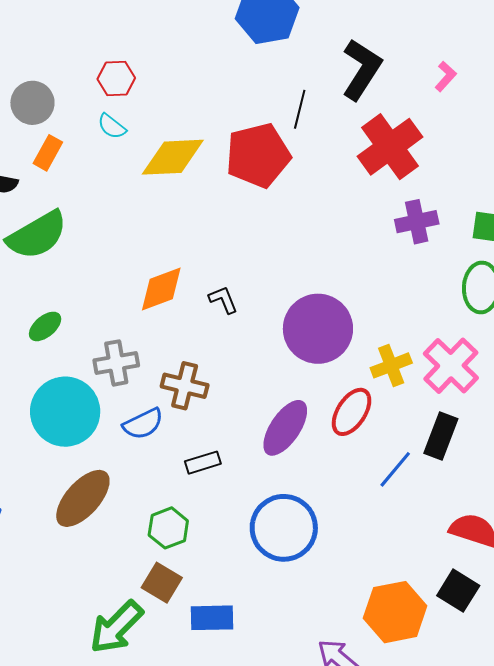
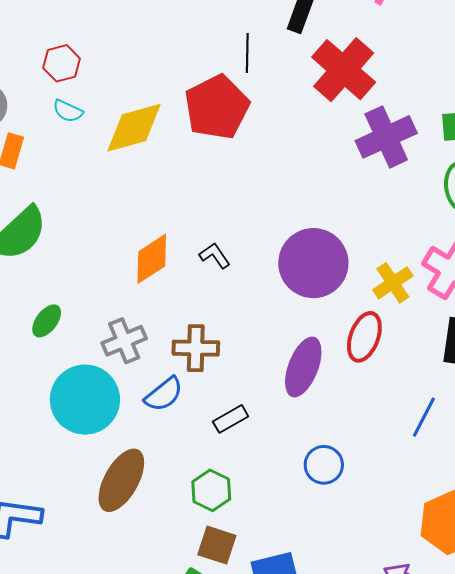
purple cross: (417, 222) -> (386, 137), size x1.4
blue line: (395, 469) -> (424, 417), moved
blue circle: (284, 528) -> (324, 465), size x0.6

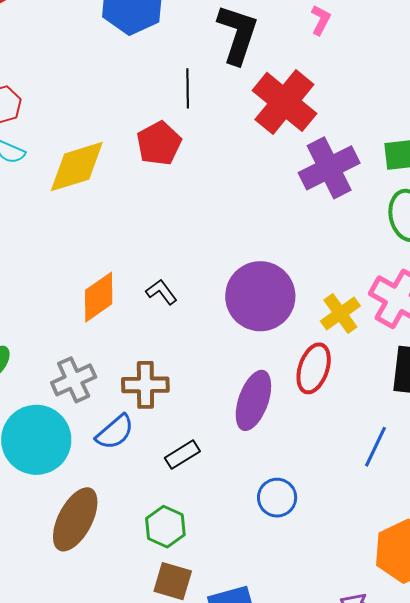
red pentagon: (217, 107) -> (159, 143), size x0.7

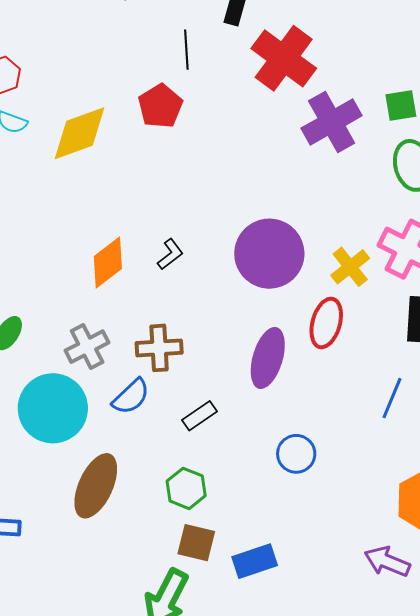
black L-shape: (161, 292) -> (170, 254), turned 92

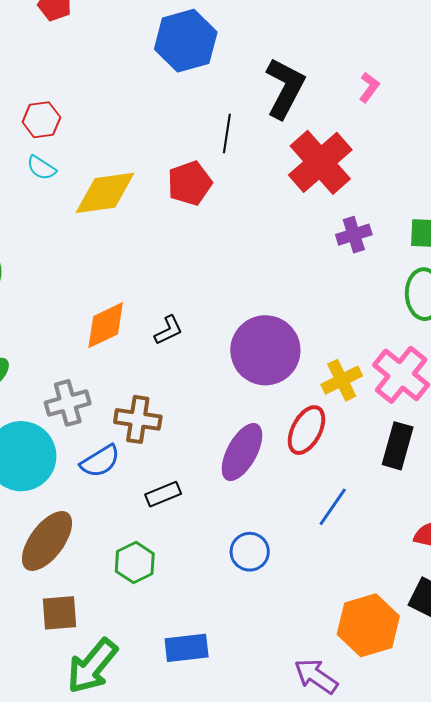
purple cross: (332, 122) -> (354, 235), size x0.6
blue line: (392, 398) -> (333, 507), moved
brown square: (196, 543) -> (60, 613), moved, turned -30

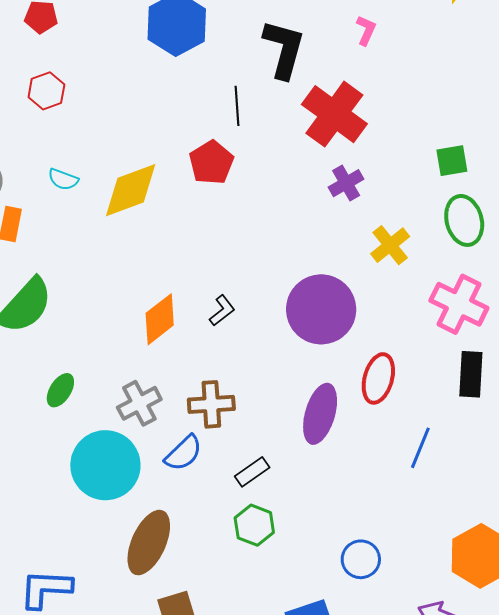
red hexagon: (41, 120) -> (46, 91), moved
purple cross: (354, 235) -> (346, 183), moved
yellow cross: (342, 380) -> (390, 245), moved
blue circle: (250, 552) -> (361, 559), moved
green hexagon: (135, 563) -> (254, 525), moved

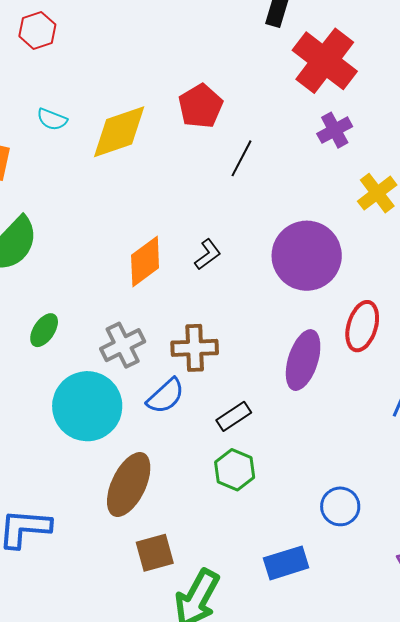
black line: (237, 106) -> (242, 158), moved, turned 30

